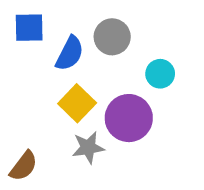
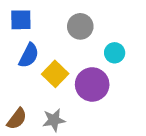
blue semicircle: (70, 53) -> (29, 55), moved
gray star: (88, 148) -> (54, 120), moved

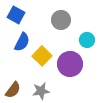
blue square: (21, 20) -> (16, 15), turned 30

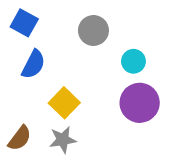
yellow square: (42, 56) -> (64, 103), moved
purple circle: (70, 64) -> (140, 103), moved

